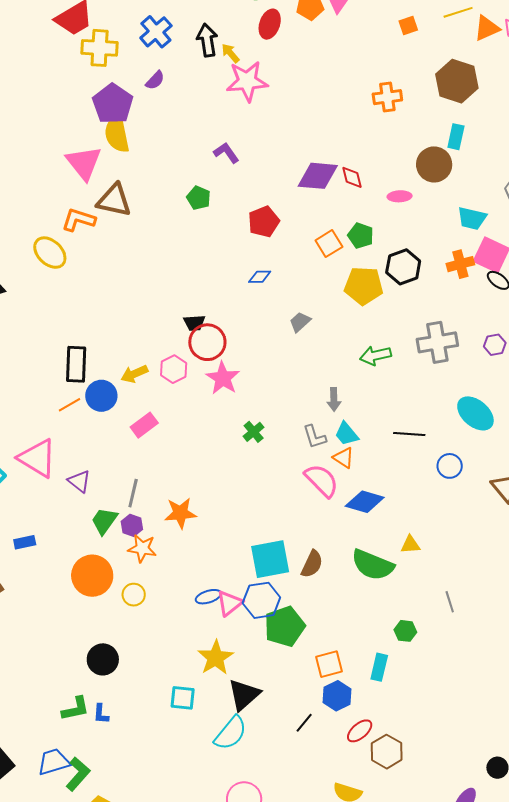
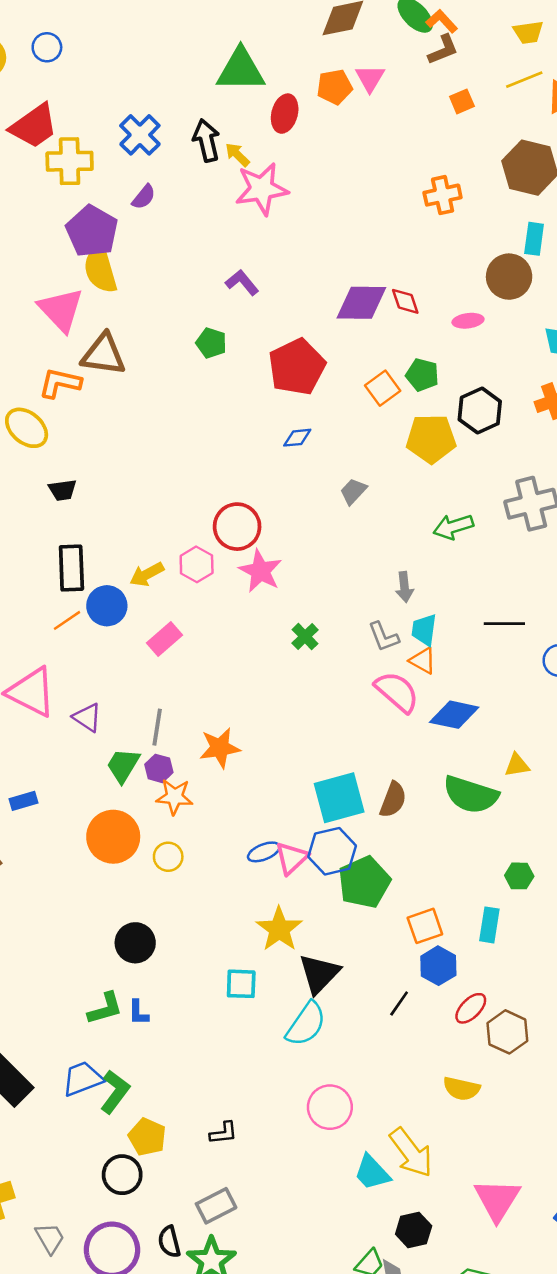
red pentagon: (264, 222) -> (297, 367), size x1.4
black trapezoid: (194, 323) -> (63, 490), moved
cyan trapezoid: (346, 434) -> (424, 630), turned 52

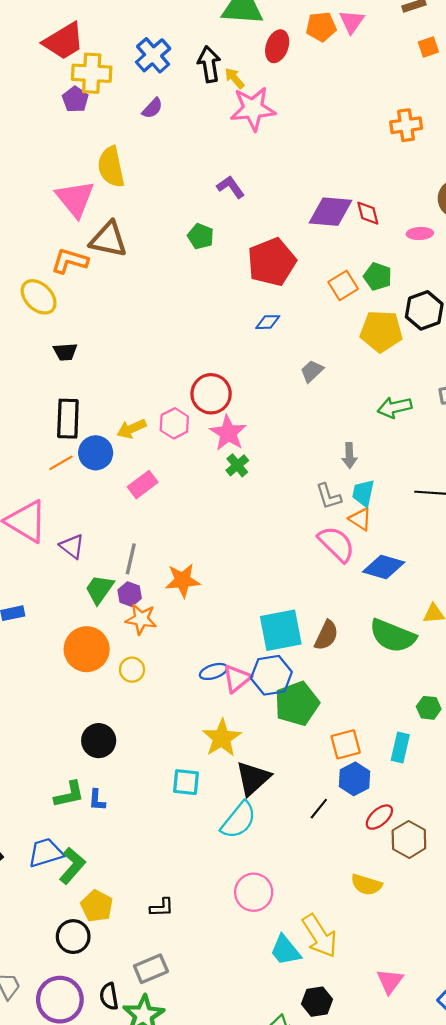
purple pentagon: (92, 231) -> (75, 99), moved, size x0.6
green cross: (305, 637) -> (237, 465), moved
pink triangle: (497, 1200) -> (390, 981), size x0.7

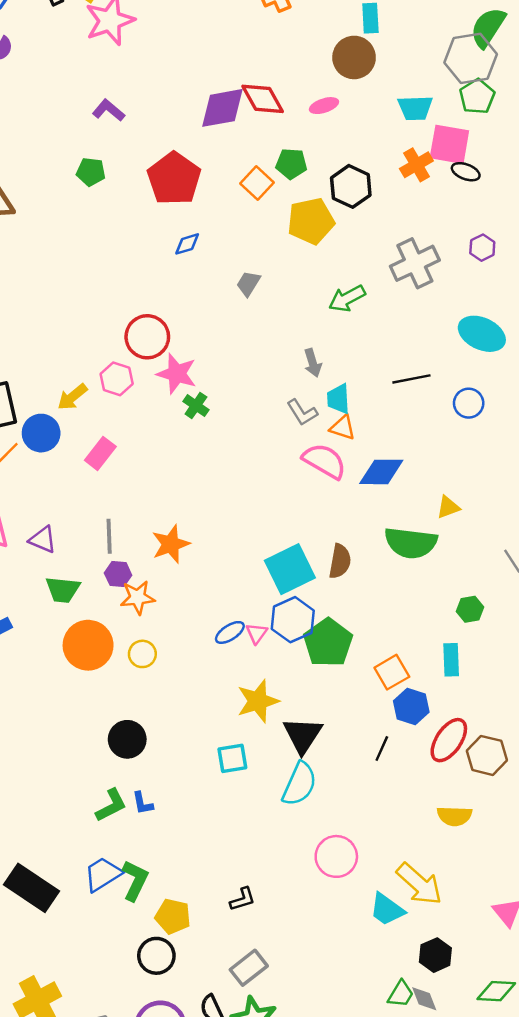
red diamond: (368, 213) -> (263, 99), size x1.5
green trapezoid: (99, 589) -> (63, 590), moved, turned -104
pink triangle: (237, 678) -> (257, 633), size x0.7
yellow star: (222, 738) -> (258, 701), turned 30
red ellipse: (379, 817) -> (449, 740), size x1.4

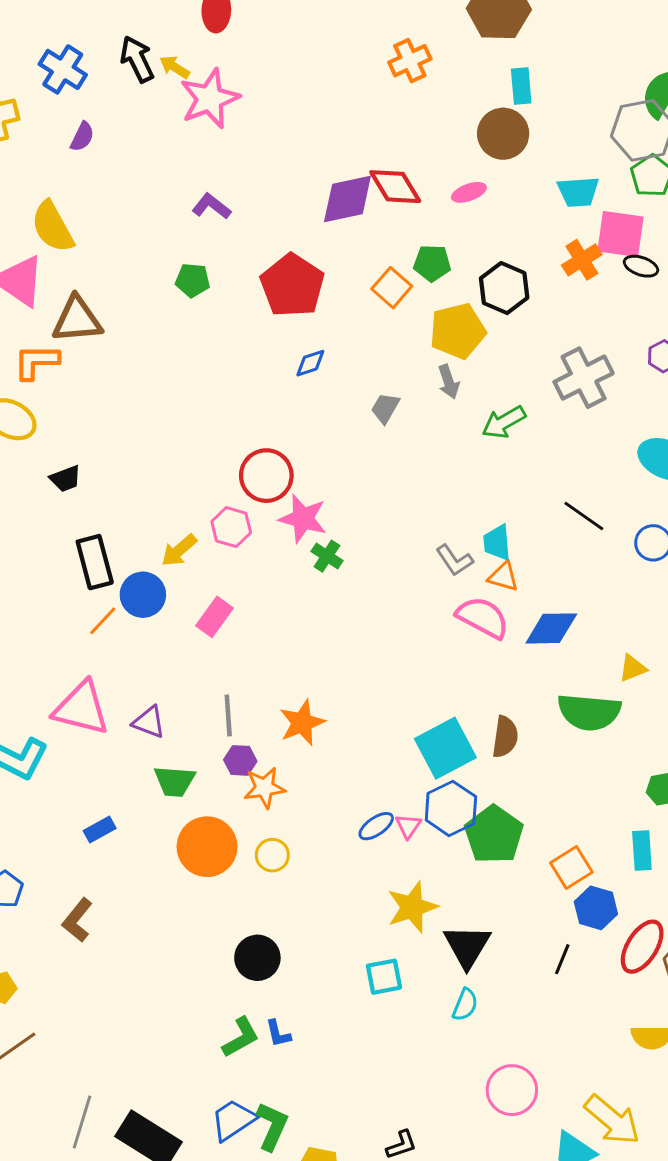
gray arrow: (313, 363) -> (449, 382), moved
black line: (411, 379) -> (584, 516), turned 48
cyan semicircle: (299, 784) -> (465, 1005), size x0.6

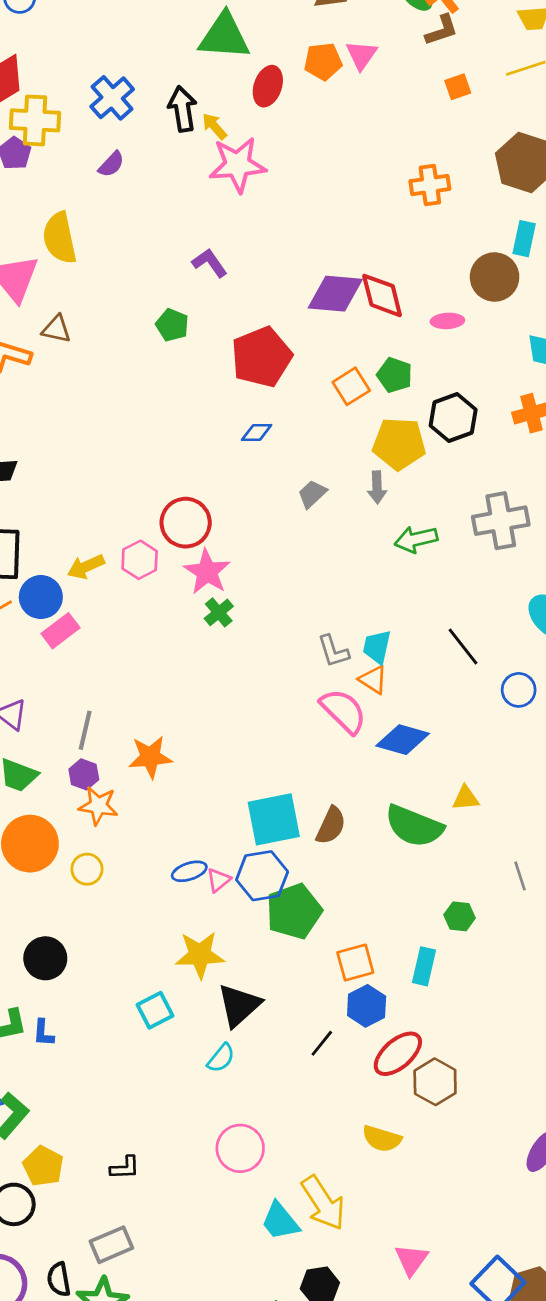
brown triangle: (77, 320) -> (56, 329), size x0.6
pink rectangle: (214, 617) -> (61, 631), moved
cyan square: (384, 977) -> (155, 1010), turned -33

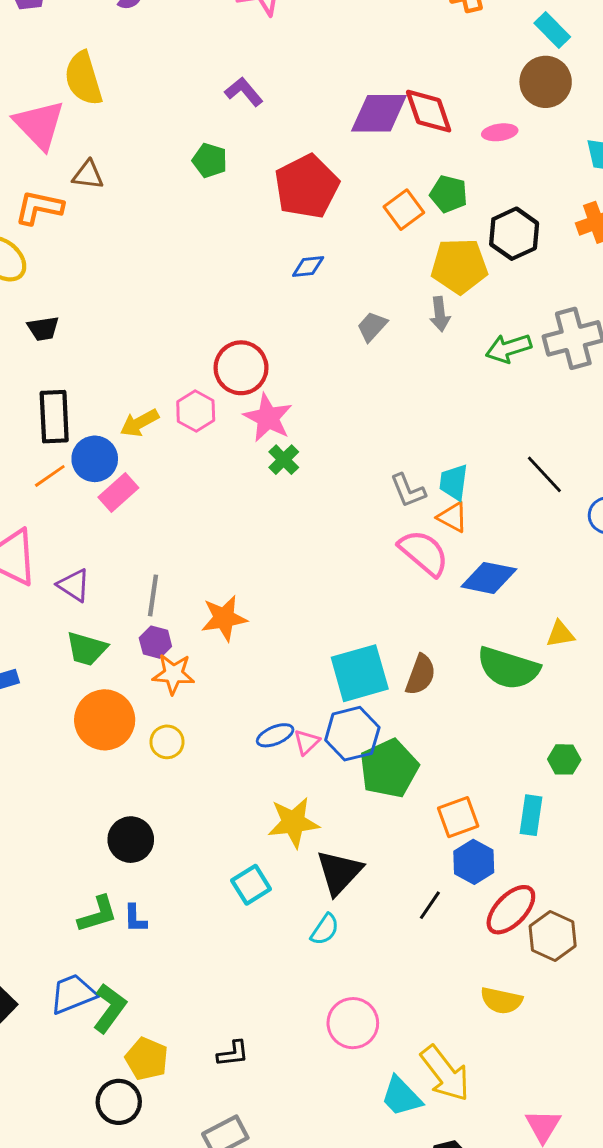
cyan rectangle: (524, 239) -> (552, 30), moved, turned -52
green arrow: (416, 539) -> (509, 348), moved

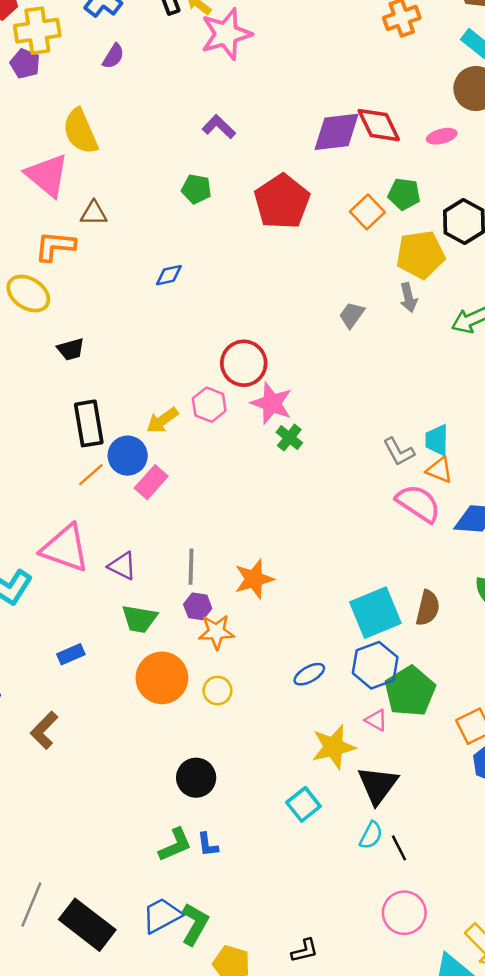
blue diamond: (308, 267) -> (169, 275), moved
pink triangle: (307, 742) -> (376, 720), moved, turned -40
black line: (430, 905) -> (399, 848), moved, turned -55

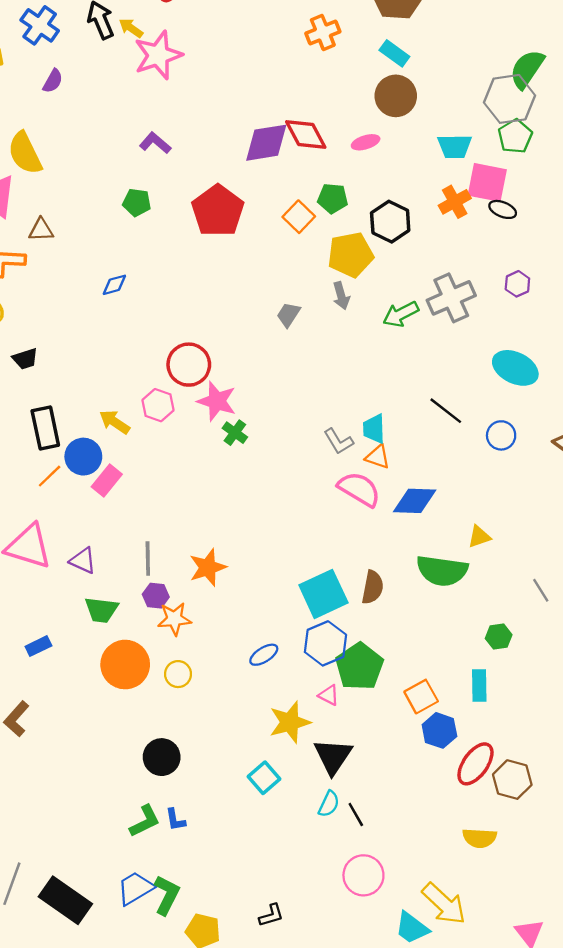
yellow arrow: (162, 420) -> (115, 422), turned 72

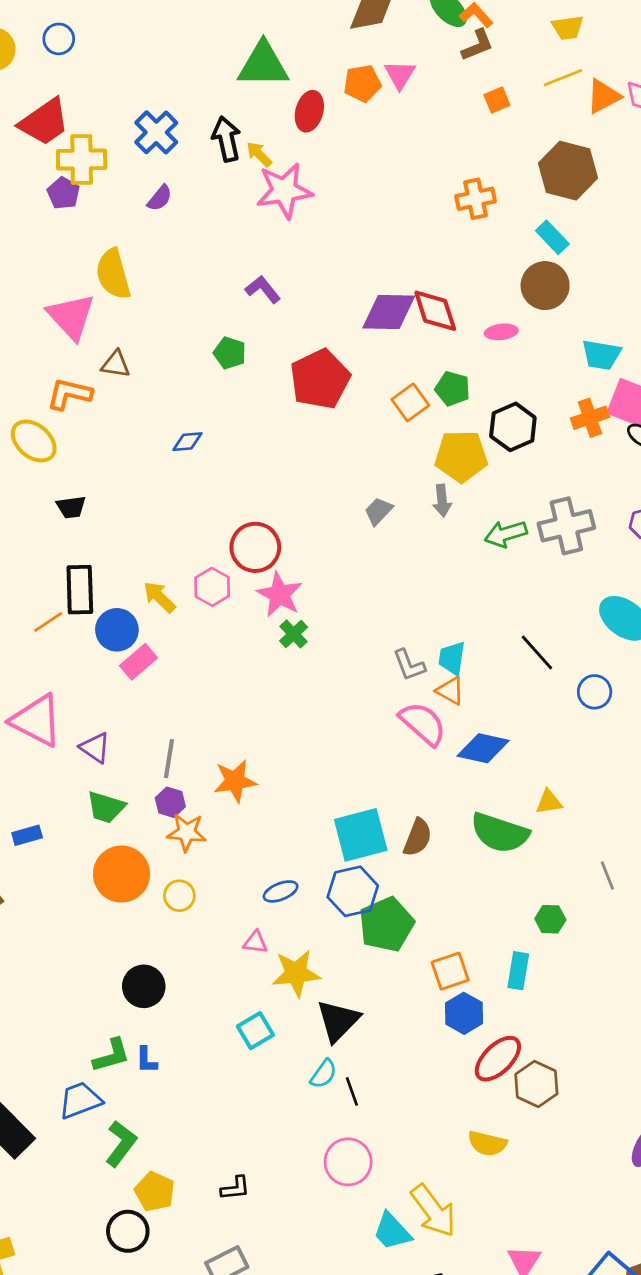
orange line: (50, 476) -> (48, 622), moved
pink triangle: (329, 695) -> (255, 942), moved, turned -30
blue trapezoid: (135, 888) -> (80, 1100), moved

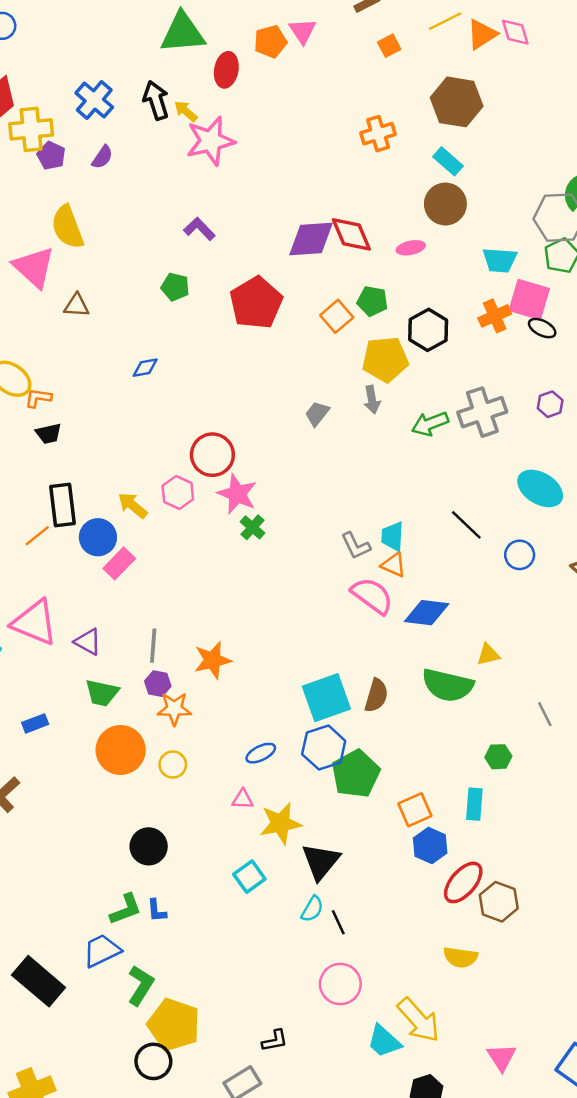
purple pentagon: (63, 193) -> (51, 156), moved
orange L-shape: (69, 394) -> (38, 398), moved, size x0.7
black L-shape: (235, 1188) -> (275, 1041), moved
yellow pentagon: (155, 1192) -> (174, 1025), size x1.5

